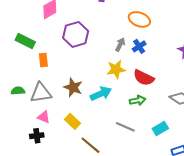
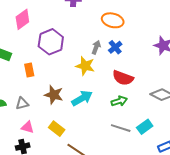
orange rectangle: (43, 60) -> (29, 70), moved
yellow star: (116, 69) -> (85, 66), moved, turned 30
gray triangle: (41, 93) -> (22, 104), size x0.6
gray line: (125, 127) -> (121, 128), moved

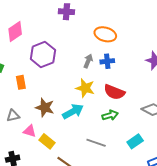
blue cross: (115, 47) -> (107, 61), turned 32
yellow star: (85, 66) -> (85, 88), moved
pink triangle: (28, 127) -> (30, 131), moved
gray line: (121, 128) -> (96, 143), moved

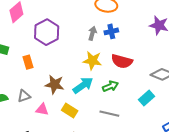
green arrow: (110, 115) -> (110, 86), moved
yellow rectangle: (47, 141) -> (70, 111), moved
cyan rectangle: (135, 141) -> (147, 98), moved

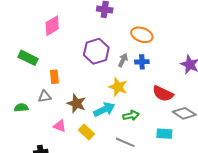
purple hexagon: (47, 32) -> (96, 51), moved
red semicircle: (122, 61) -> (163, 94), moved
gray triangle: (24, 96) -> (45, 96), moved
cyan rectangle: (147, 98) -> (164, 134), turned 35

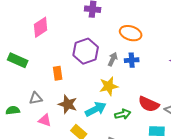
orange rectangle: (54, 77) -> (58, 73), moved
yellow star: (118, 87) -> (109, 86), turned -30
red semicircle: (163, 94) -> (149, 104), moved
pink triangle: (60, 126) -> (45, 120), moved

